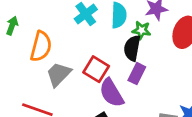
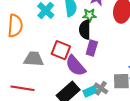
orange semicircle: (41, 46) -> (15, 26), moved
gray trapezoid: (59, 74) -> (34, 59), turned 60

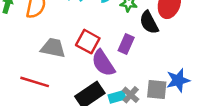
black semicircle: (85, 30) -> (149, 22), moved, turned -36

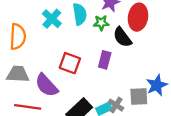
gray trapezoid: (53, 48) -> (18, 74), moved
purple semicircle: (103, 63) -> (46, 85), moved

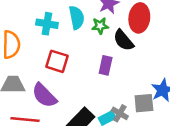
cyan cross: (52, 19) -> (47, 24), turned -30
red square: (70, 63) -> (57, 61), moved

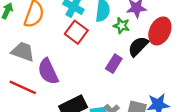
black semicircle: (123, 40) -> (138, 46), turned 65
red square: (57, 61) -> (76, 32), moved

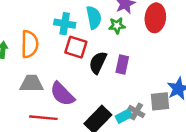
black semicircle: (138, 46) -> (98, 63), moved

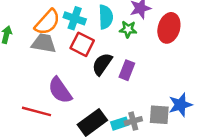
orange semicircle: (30, 44) -> (47, 22), moved, turned 32
gray trapezoid: (32, 84) -> (44, 43), moved
gray cross: (136, 111) -> (133, 121), turned 35

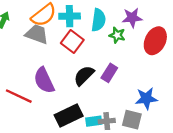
cyan cross: (75, 18) -> (70, 16), turned -30
black semicircle: (102, 64) -> (84, 76), moved
blue star: (180, 105) -> (146, 98), moved

